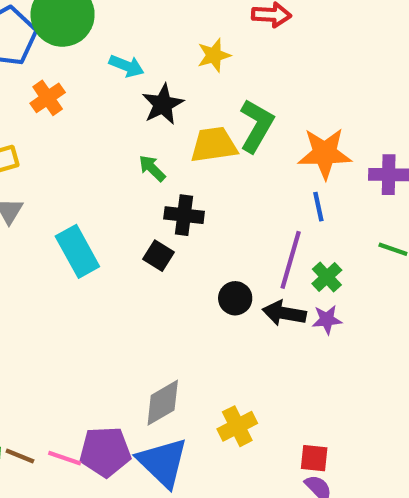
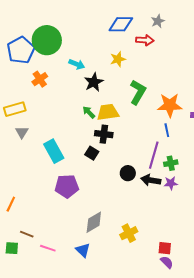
yellow trapezoid: (214, 145) -> (108, 112), moved
green cross: (327, 277) -> (171, 163), turned 32
purple pentagon: (105, 452) -> (67, 186), moved
brown line: (20, 456) -> (27, 234), moved
blue triangle: (163, 462) -> (83, 250), moved, size x0.6

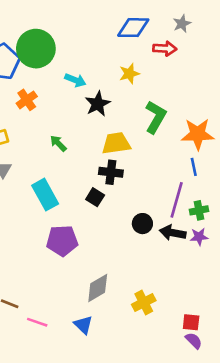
green arrow: (89, 112) -> (58, 143), moved

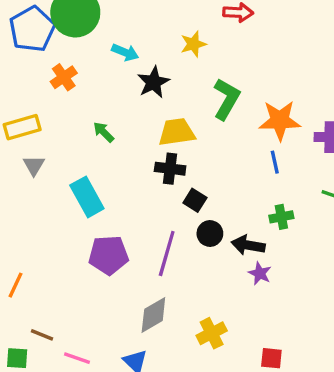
black square: (95, 197) -> (195, 200), moved
purple line: (177, 200) -> (167, 253), moved
purple star: (199, 237) -> (260, 273), moved, turned 30

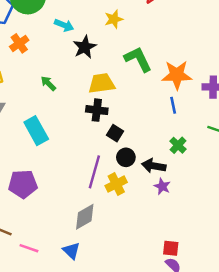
green L-shape: (227, 99) -> (138, 59), turned -56
green cross: (281, 217) -> (178, 145), turned -35
purple pentagon: (109, 255) -> (23, 184), moved
yellow cross: (212, 333) -> (116, 184), moved

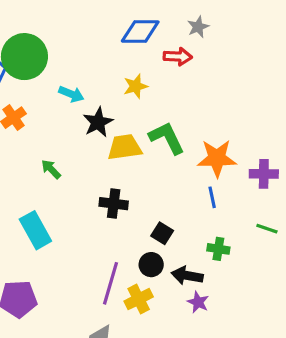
yellow trapezoid: (102, 83) -> (125, 147), moved
black square: (115, 133) -> (162, 233), moved
green cross: (178, 145) -> (218, 249), turned -35

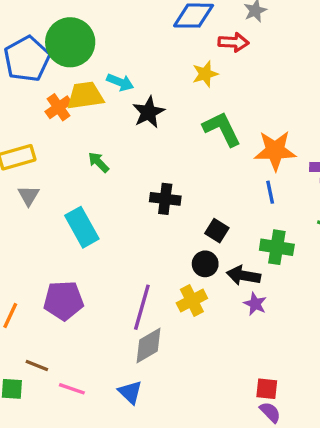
yellow star: (136, 86) -> (205, 74), moved
yellow trapezoid: (125, 147) -> (85, 96), moved
green cross: (218, 249) -> (277, 247), size x1.4
purple line: (110, 283) -> (142, 307), moved

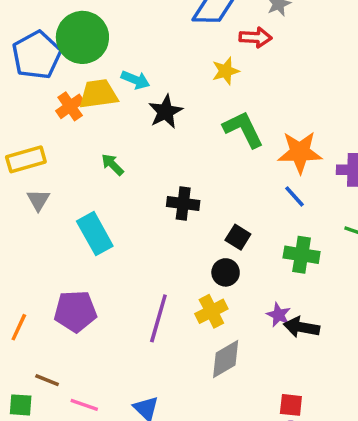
blue line: (270, 192) -> (294, 196), turned -30
black arrow: (243, 276) -> (302, 327), moved
gray diamond: (149, 346) -> (226, 359), moved

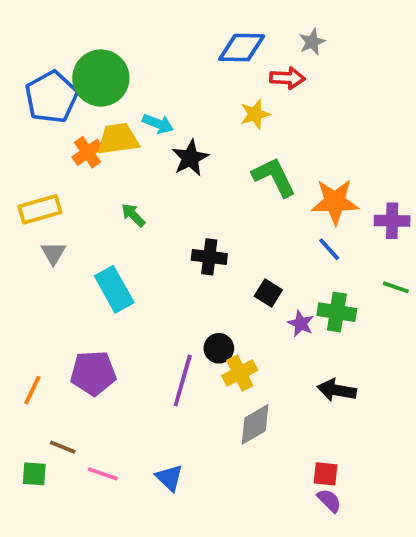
black circle: (226, 272) -> (219, 348), moved
purple star: (279, 315) -> (301, 324), moved

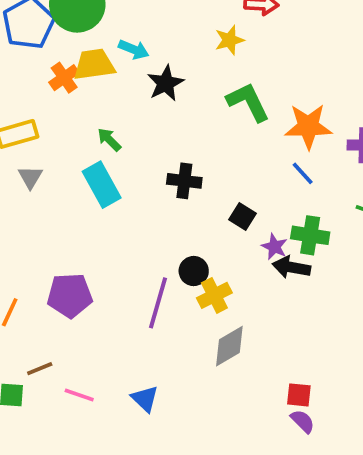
cyan rectangle: (114, 289) -> (102, 185), moved
black arrow: (337, 390) -> (291, 267), moved
brown line: (63, 447) -> (40, 369), turned -44

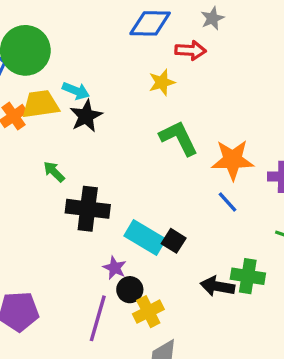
black star: (166, 83) -> (86, 116), moved
black cross: (184, 181) -> (88, 209), moved, size x1.4
cyan rectangle: (102, 185) -> (145, 237), moved, turned -30
green cross: (310, 235) -> (248, 276), moved
purple star: (274, 247) -> (115, 268), moved

